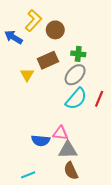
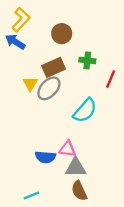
yellow L-shape: (33, 21) -> (21, 20), moved
gray ellipse: (75, 75) -> (49, 88), moved
red line: (99, 99) -> (111, 79), moved

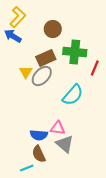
green cross: (87, 60) -> (75, 52), size x1.6
gray triangle: (76, 168) -> (65, 144), turned 42
brown semicircle: (79, 191) -> (39, 154), moved

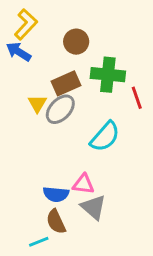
red line: (95, 68) -> (137, 98), turned -42

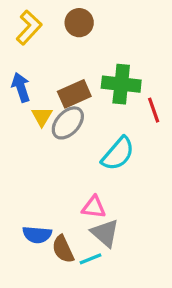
brown circle: (76, 42) -> (79, 23), moved
blue arrow: (19, 52) -> (21, 87), moved, turned 40
blue semicircle: (56, 194) -> (37, 235), moved
cyan line: (39, 242) -> (90, 259), moved

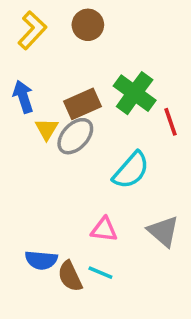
green cross: (121, 84) -> (135, 93), turned 30
gray triangle: (105, 233) -> (163, 231), moved
cyan line: (90, 259) -> (100, 273), moved, turned 45

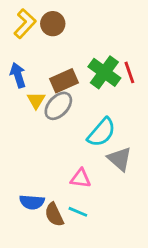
brown circle: (88, 25) -> (53, 24), moved
red line: (170, 122) -> (129, 72), moved
gray triangle: (163, 231) -> (120, 159), moved

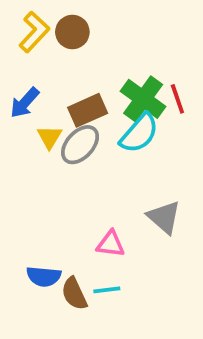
blue arrow: (18, 75) -> (25, 103), turned -120
cyan semicircle: (102, 132) -> (139, 133), moved
cyan line: (78, 212) -> (107, 290), turned -30

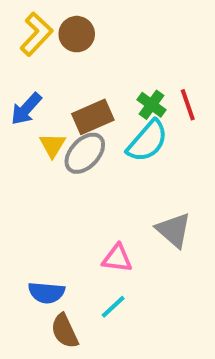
green cross: (143, 99) -> (151, 105), size x0.6
cyan line: (107, 290) -> (113, 307), turned -36
brown semicircle: (74, 294) -> (65, 331), moved

